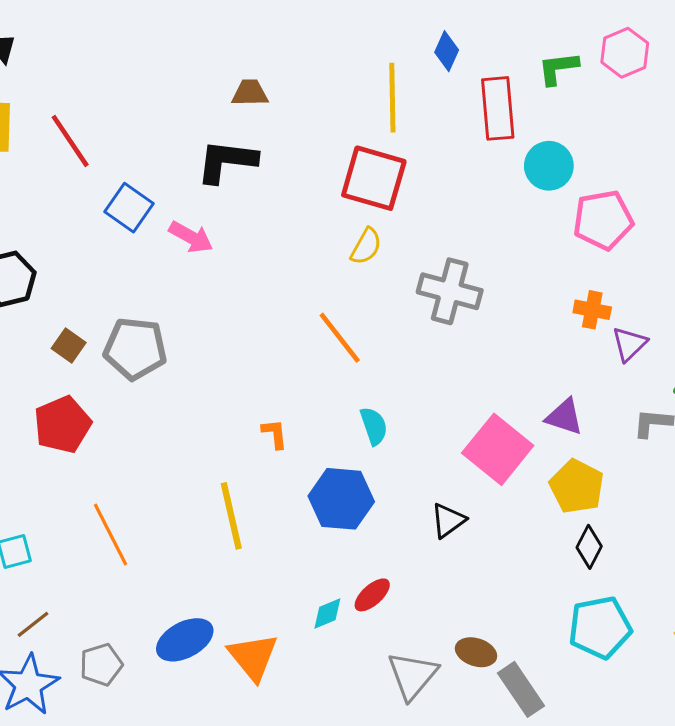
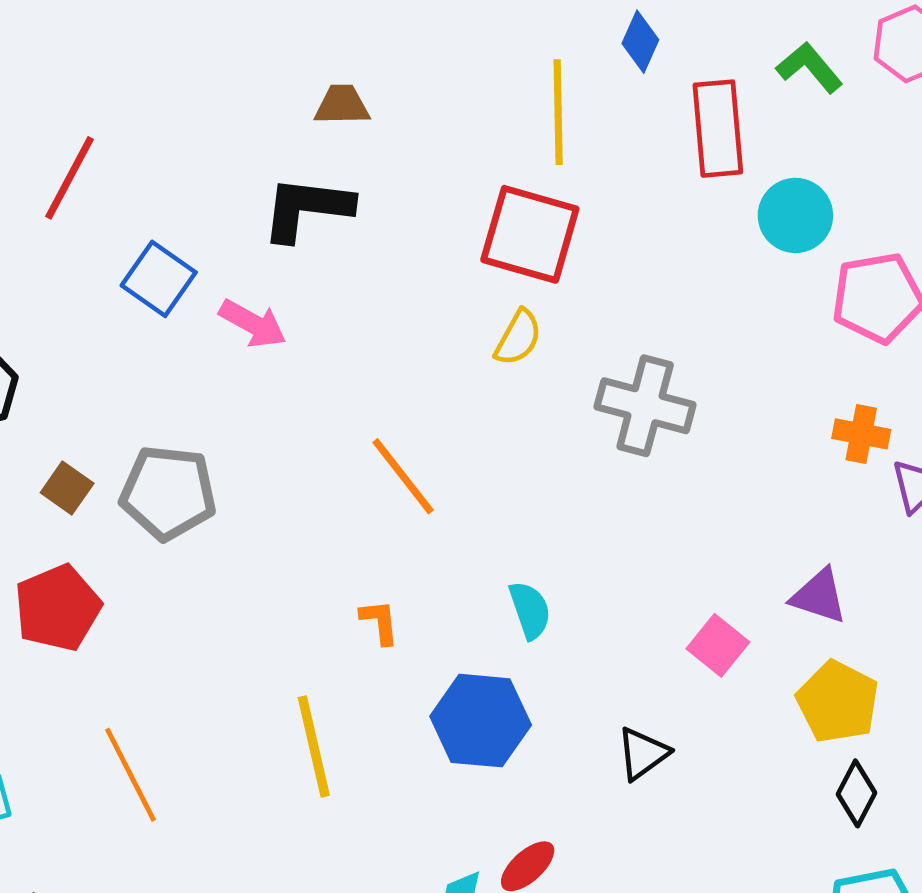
green L-shape: (558, 68) -> (810, 67), turned 57
red line: (70, 141) -> (69, 178), turned 62
orange line: (340, 338) -> (403, 476), moved
pink square: (498, 449) -> (718, 645), size x0.6

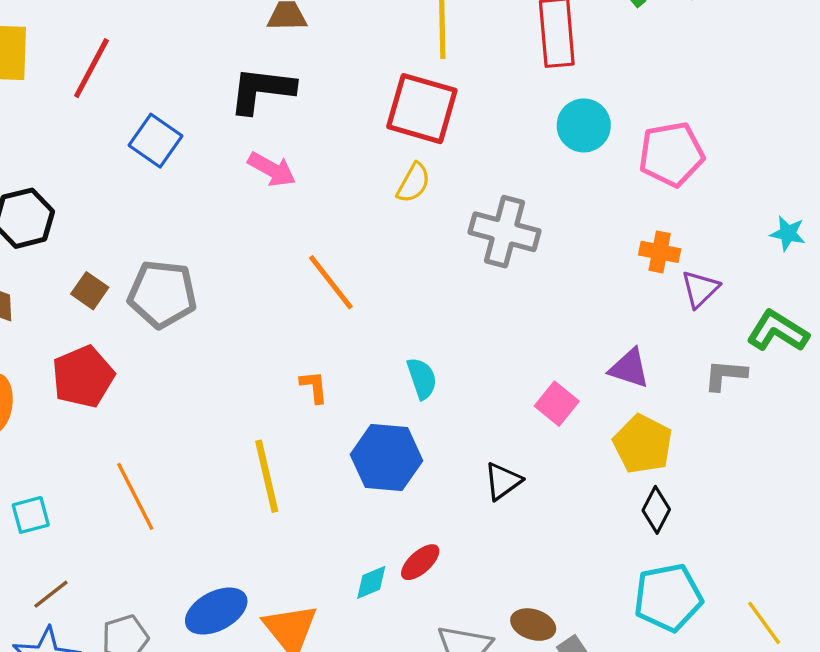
cyan circle: (795, 215) -> (584, 125), moved
pink arrow: (253, 324) -> (272, 169), moved

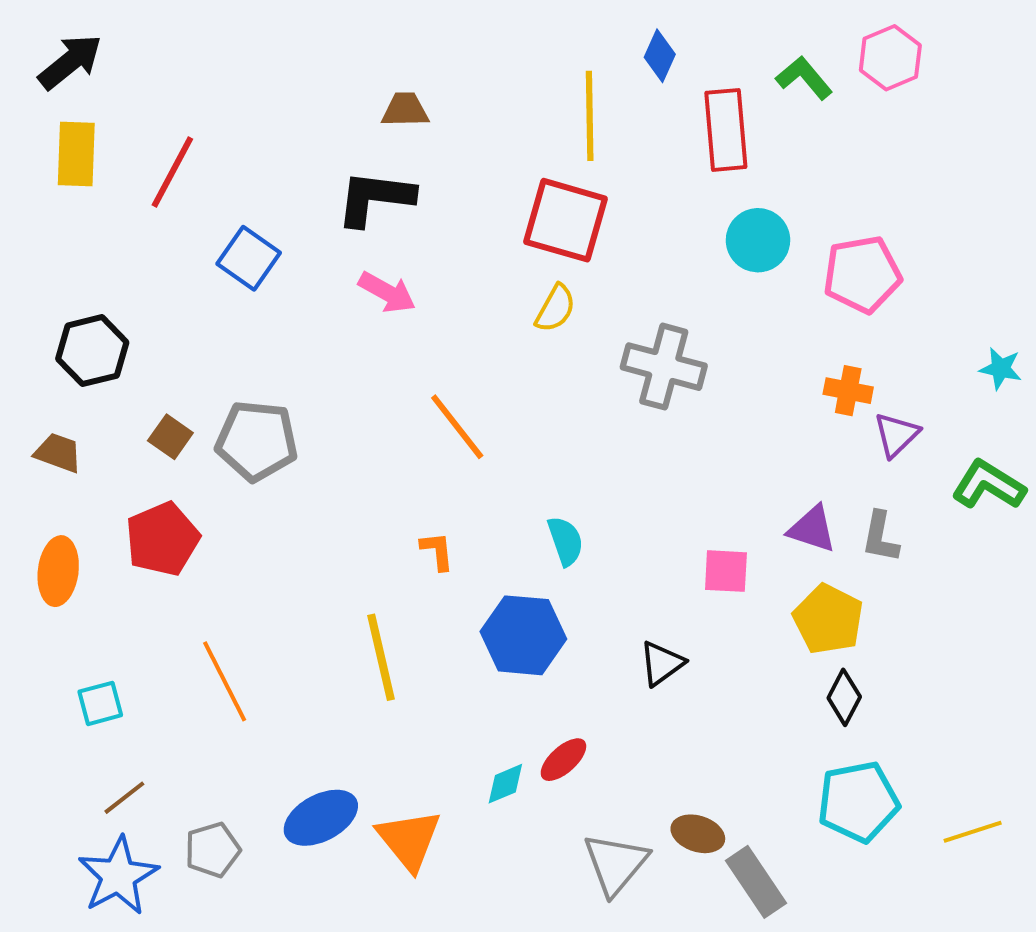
gray L-shape: (725, 375) -> (880, 537), moved, turned -84
pink square: (557, 404) -> (726, 571), turned -36
yellow line: (764, 623) -> (973, 832), turned -72

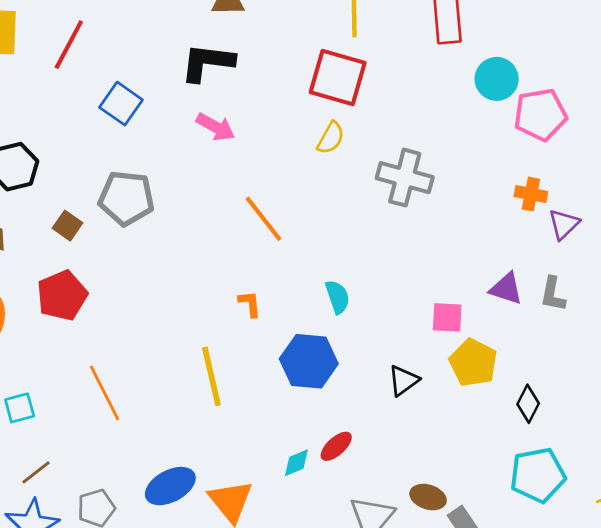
cyan circle: (758, 240) -> (497, 79), moved
gray pentagon: (257, 441) -> (126, 198), moved
yellow pentagon: (828, 619) -> (473, 363), moved

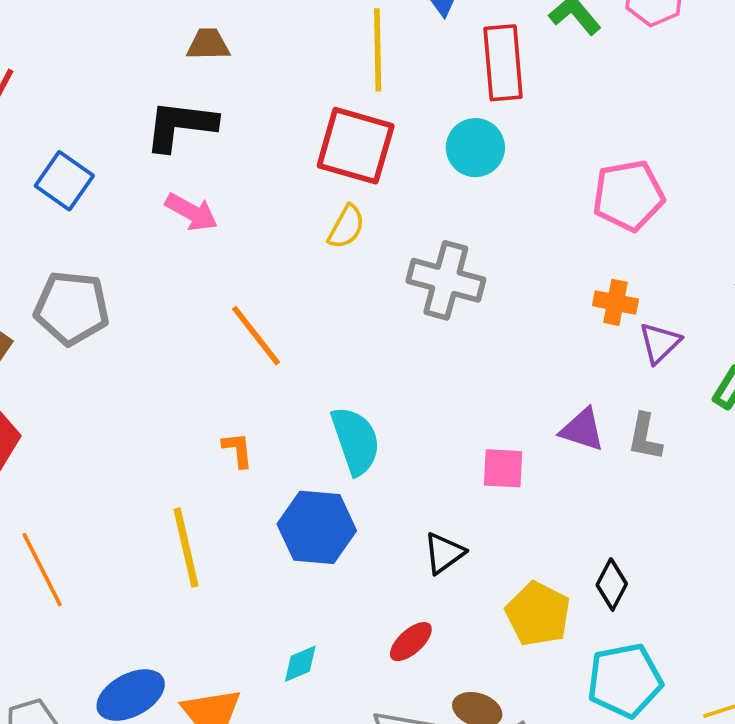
cyan circle: (497, 79) -> (475, 148), moved
cyan semicircle: (338, 297) -> (356, 441), size x1.5
yellow pentagon: (473, 363) -> (538, 614), moved
red ellipse: (336, 446) -> (411, 642), moved

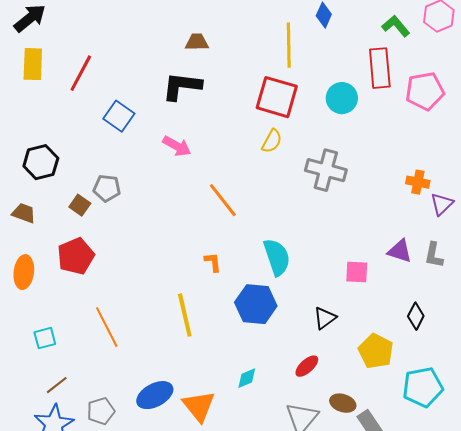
red rectangle: (503, 63) -> (380, 68), moved
pink pentagon: (628, 195) -> (425, 91), moved
pink arrow: (192, 212) -> (177, 146), moved
gray pentagon: (72, 308) -> (107, 188), moved, size x0.7
black diamond: (612, 584) -> (416, 316), moved

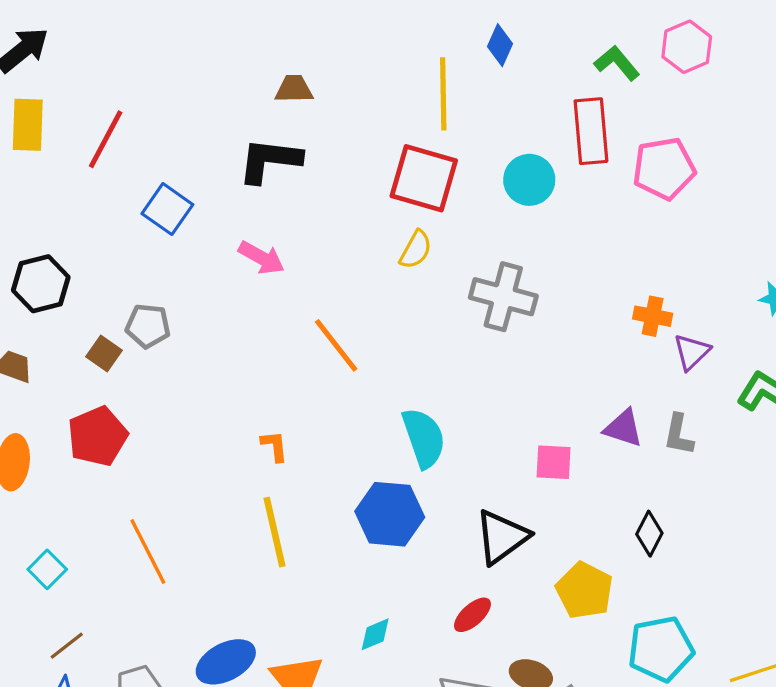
orange L-shape: (213, 262) -> (274, 446), moved
black triangle: (325, 318) -> (502, 537), size x1.5
cyan square: (45, 338) -> (47, 569), turned -30

